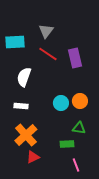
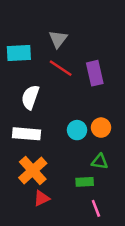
white rectangle: (21, 106) -> (26, 134), size x1.5

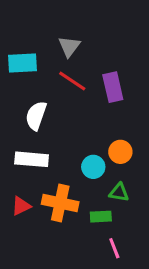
cyan circle: (77, 130) -> (93, 167), moved
orange cross: (33, 171) -> (60, 203), moved, turned -36
red triangle: (42, 198) -> (21, 206), moved

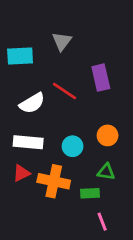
red line: (72, 81) -> (64, 91), moved
white semicircle: (36, 116) -> (32, 103), turned -140
cyan circle: (93, 167) -> (73, 146), moved
red triangle: (21, 206) -> (21, 173), moved

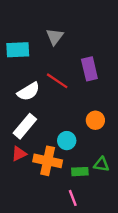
white rectangle: (28, 142) -> (25, 126), turned -55
cyan circle: (73, 146) -> (67, 141), moved
green triangle: (106, 172) -> (101, 164), moved
pink line: (102, 222) -> (73, 198), moved

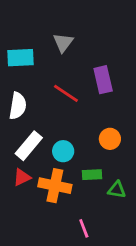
white semicircle: (28, 92) -> (18, 106), moved, turned -50
cyan circle: (67, 141) -> (63, 151), moved
green rectangle: (80, 172) -> (92, 175), moved

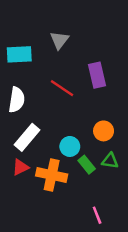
cyan circle: (63, 151) -> (70, 146), moved
green rectangle: (92, 175) -> (87, 165), turned 54
green triangle: (117, 190) -> (110, 161), moved
pink line: (84, 228) -> (97, 215), moved

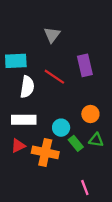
cyan rectangle: (19, 54) -> (16, 61), moved
white semicircle: (17, 100) -> (27, 87), moved
white rectangle: (27, 137) -> (24, 120), turned 50

